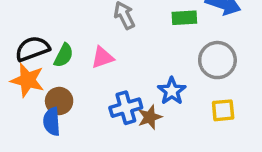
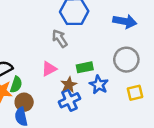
green rectangle: (184, 18) -> (85, 67), moved
green semicircle: (64, 55) -> (16, 85), moved
brown star: (150, 117) -> (69, 85), moved

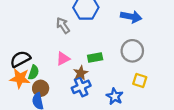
gray arrow: (60, 38) -> (63, 25), moved
blue star: (99, 85) -> (115, 96), moved
yellow square: (135, 93) -> (140, 81), turned 32

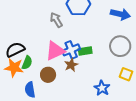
pink triangle: (63, 59) -> (55, 51), size x1.5
blue cross: (81, 87) -> (71, 50), moved
brown circle: (41, 88) -> (48, 75), moved

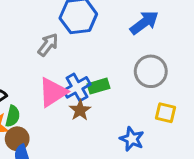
blue arrow: (120, 14) -> (144, 23), turned -42
gray arrow: (56, 20) -> (48, 45), turned 77
brown circle: (48, 75) -> (17, 139), moved

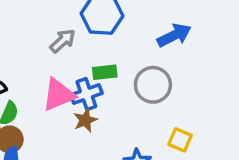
gray circle: (151, 71) -> (153, 85), moved
green rectangle: (98, 86) -> (105, 72), moved

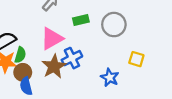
blue cross: (86, 94) -> (72, 58), moved
brown star: (85, 120) -> (54, 66), moved, size x1.5

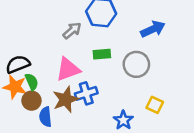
green semicircle: (20, 55) -> (32, 82), turned -49
blue semicircle: (26, 86) -> (45, 117), moved

